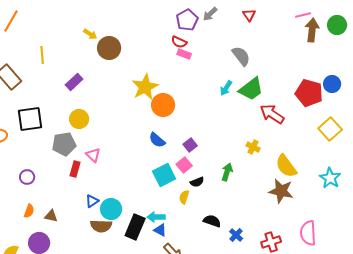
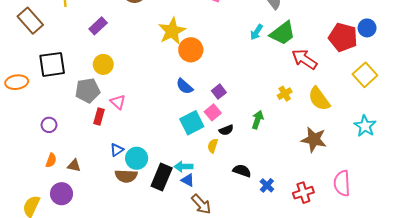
yellow cross: (253, 147) -> (285, 94), turned 32
yellow semicircle: (286, 166) -> (319, 99), moved

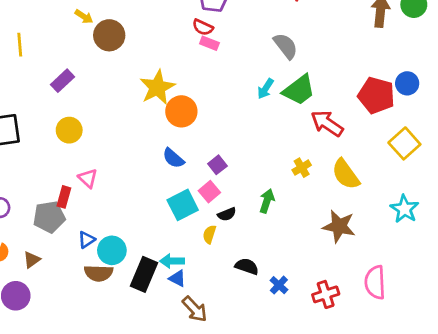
gray pentagon: (88, 90) -> (49, 217), moved
brown triangle: (74, 166) -> (32, 260), turned -48

